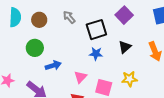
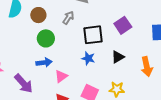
gray arrow: (69, 17) -> (68, 18), turned 64
green circle: (35, 48) -> (46, 38), moved
pink triangle: (80, 77) -> (61, 76), moved

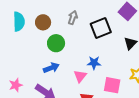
blue star: (88, 58) -> (94, 63), moved
blue arrow: (44, 62) -> (51, 68), moved

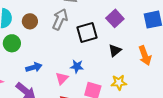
gray arrow: (73, 18) -> (60, 19), size x1.5
green circle: (56, 43) -> (12, 43), moved

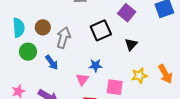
gray arrow: (60, 19) -> (63, 38), moved
orange arrow: (145, 56) -> (165, 74), moved
blue arrow: (34, 67) -> (52, 62), moved, turned 77

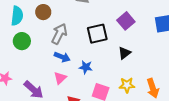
brown circle: (43, 27) -> (43, 12), moved
blue arrow: (52, 62) -> (62, 57), moved, turned -42
pink triangle: (82, 79) -> (60, 78), moved

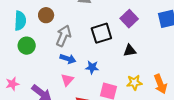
black triangle: (124, 53) -> (130, 51), turned 32

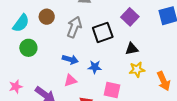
cyan semicircle: (20, 21) -> (21, 23), turned 36
gray arrow: (63, 36) -> (74, 27), moved
pink triangle: (67, 80) -> (70, 80), turned 32
yellow star: (134, 83) -> (137, 70), moved

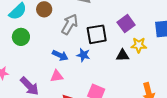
blue star: (95, 67) -> (83, 55), moved
yellow star: (137, 70) -> (139, 45), moved

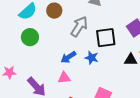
blue arrow: (60, 55) -> (68, 57), turned 119

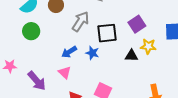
pink triangle: (64, 78) -> (65, 72), turned 48

